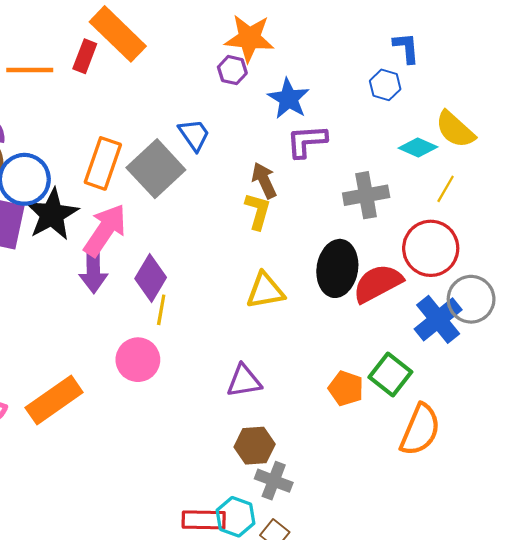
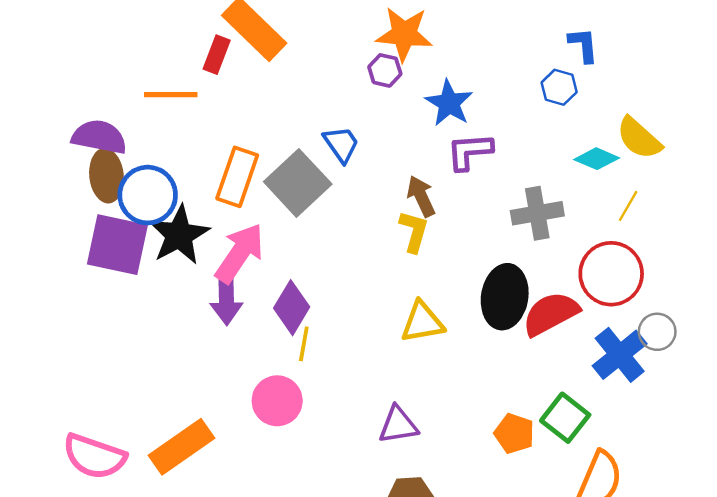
orange line: (30, 70) -> (171, 95), moved
gray circle: (471, 299) -> (657, 332), size x0.7

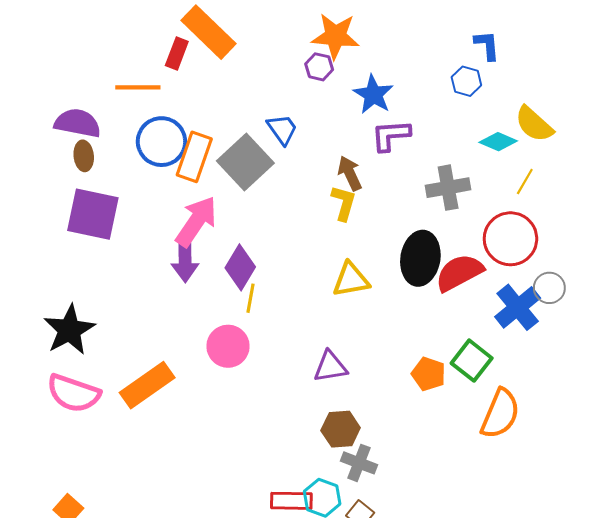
brown ellipse: (107, 176) -> (84, 156), size x0.7
blue circle: (148, 195) -> (161, 142), moved
black star: (179, 235) -> (69, 330), moved

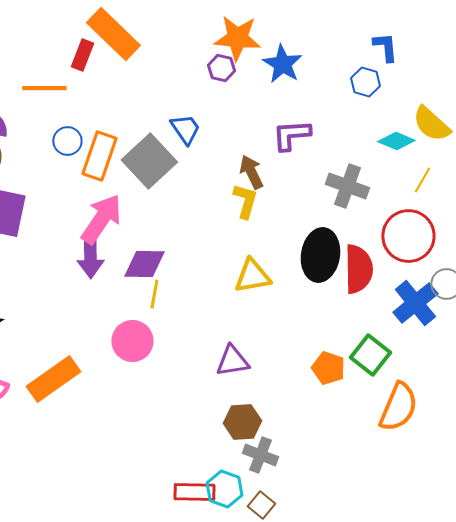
blue star: (373, 94) -> (282, 64), moved
blue circle: (161, 142) -> (67, 141), size x0.6
gray cross: (448, 188) -> (347, 186), turned 30
purple diamond: (240, 267) -> (144, 264), turned 60
red semicircle: (459, 273) -> (358, 269), turned 117

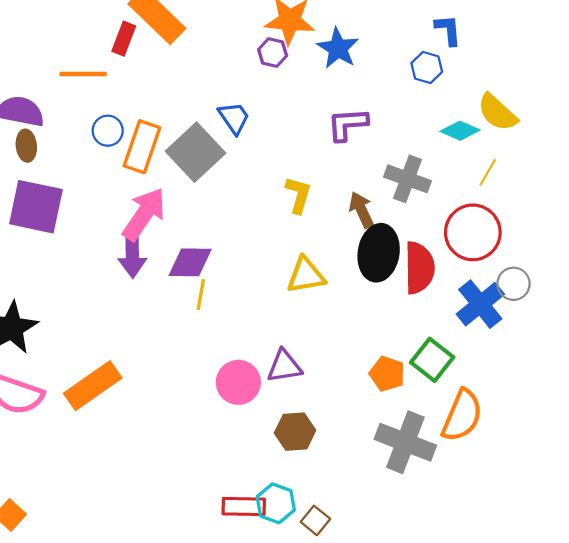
brown arrow: (251, 172) -> (361, 210), moved
pink circle: (132, 341) -> (238, 382), moved
gray cross: (260, 455) -> (405, 442), moved, size x1.6

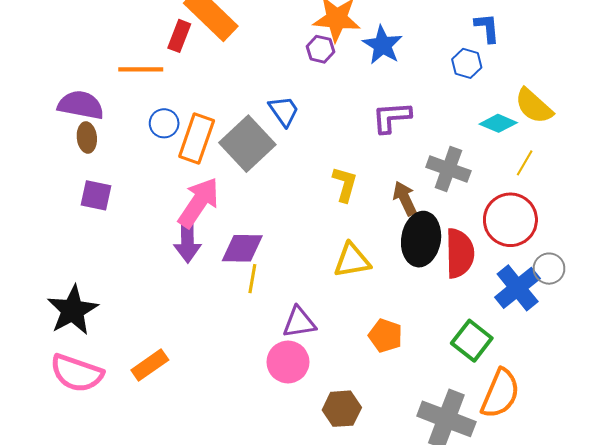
purple square: (36, 207) -> (96, 195), size x0.6
purple triangle: (284, 366) -> (299, 322), moved
orange pentagon: (387, 374) -> (385, 336), moved
orange rectangle: (93, 386) -> (150, 365), size x0.7

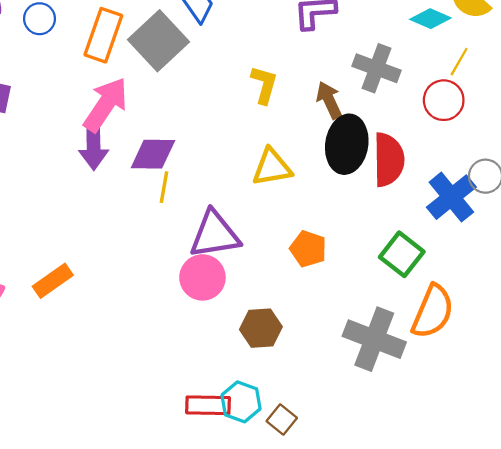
blue circle: (164, 123) -> (40, 19), moved
red circle: (510, 220) -> (444, 100), moved, size x0.7
purple triangle: (299, 322) -> (215, 235), size x1.4

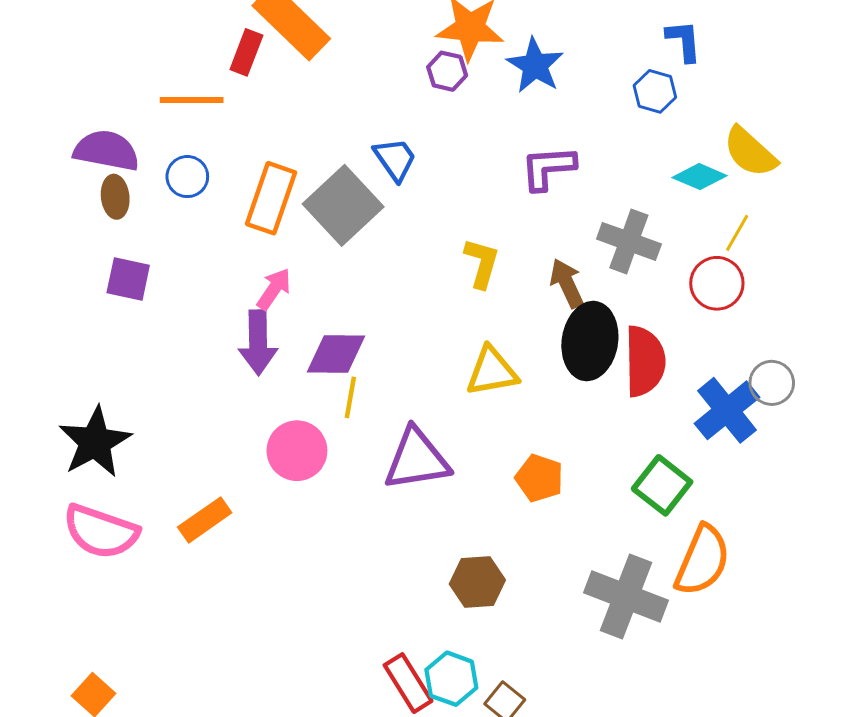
pink arrow: (106, 105) -> (274, 289), size x0.6
pink circle: (202, 277) -> (297, 451), moved
red rectangle: (208, 405) -> (408, 683), turned 57

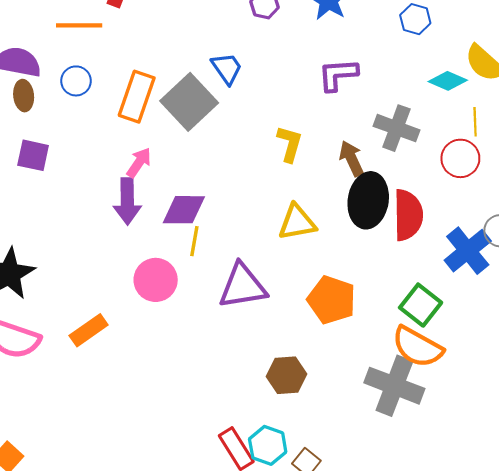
yellow line: (737, 233) -> (475, 122), turned -32
orange pentagon: (539, 478) -> (332, 300), size x1.4
orange semicircle: (702, 560) -> (417, 347), moved, turned 96

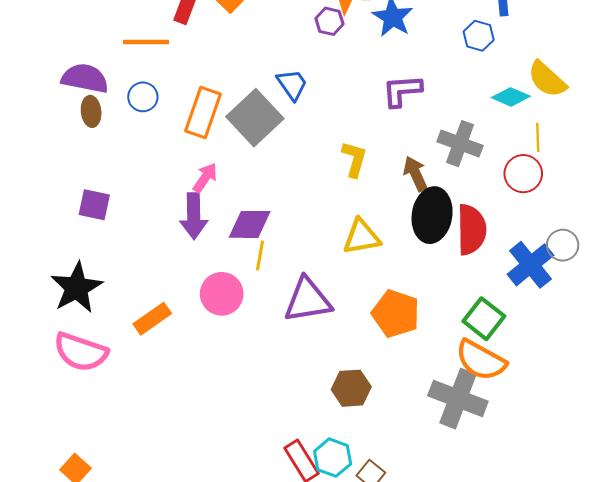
purple square: (33, 155) -> (94, 205), moved
orange rectangle: (89, 330) -> (152, 319), moved

